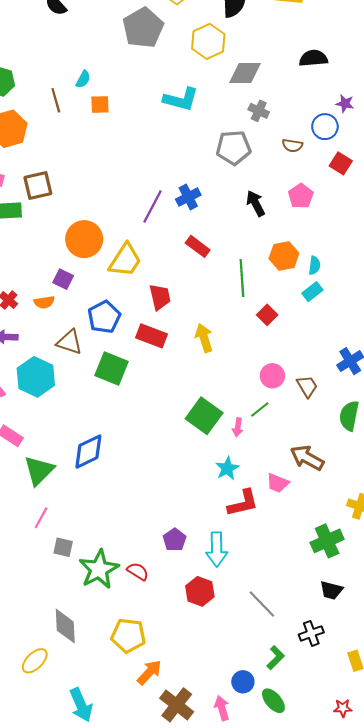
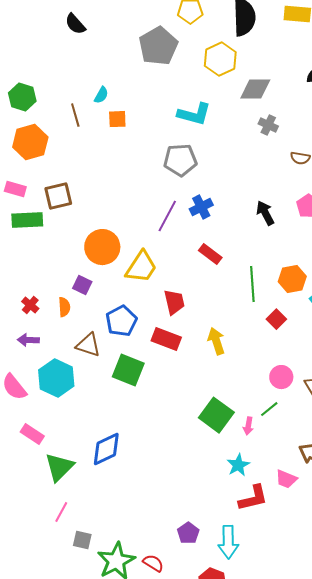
gray pentagon: (233, 148) -> (180, 160), moved
orange hexagon: (284, 256) -> (292, 279), moved
orange semicircle: (44, 302) -> (64, 307), turned -84

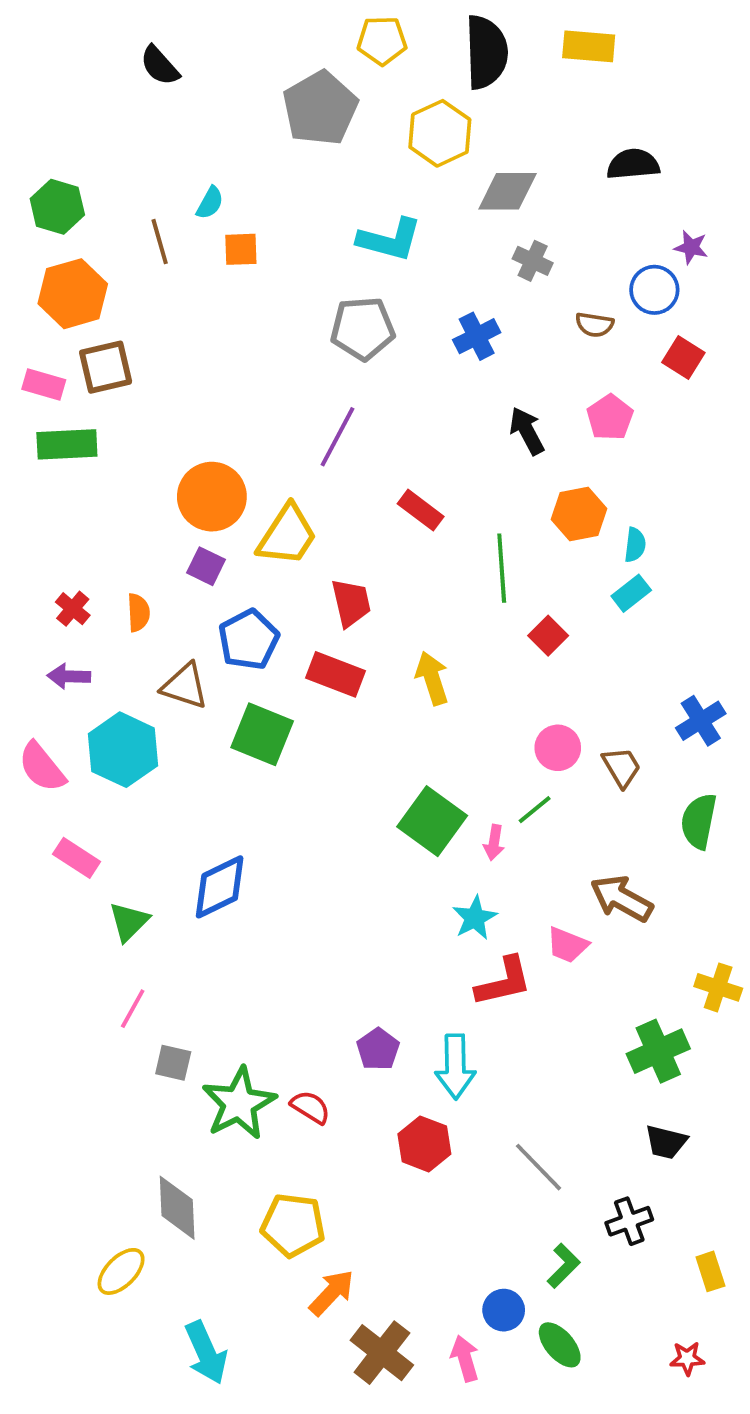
brown square: (58, 196) -> (106, 367), moved
blue cross: (201, 207) -> (477, 336), moved
orange hexagon: (292, 279) -> (579, 514), moved
purple square: (82, 285) -> (206, 566), moved
green triangle: (59, 467) -> (129, 922), size x0.7

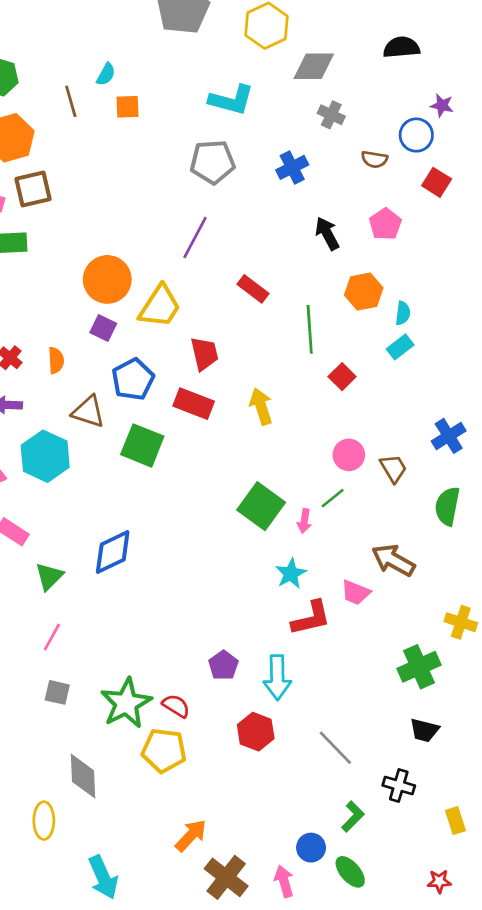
gray square: (173, 1063) -> (57, 692), moved
black cross: (629, 1221) -> (399, 786), turned 36
yellow pentagon: (293, 1225) -> (164, 750), moved
yellow ellipse: (121, 1271) -> (44, 821), turned -45

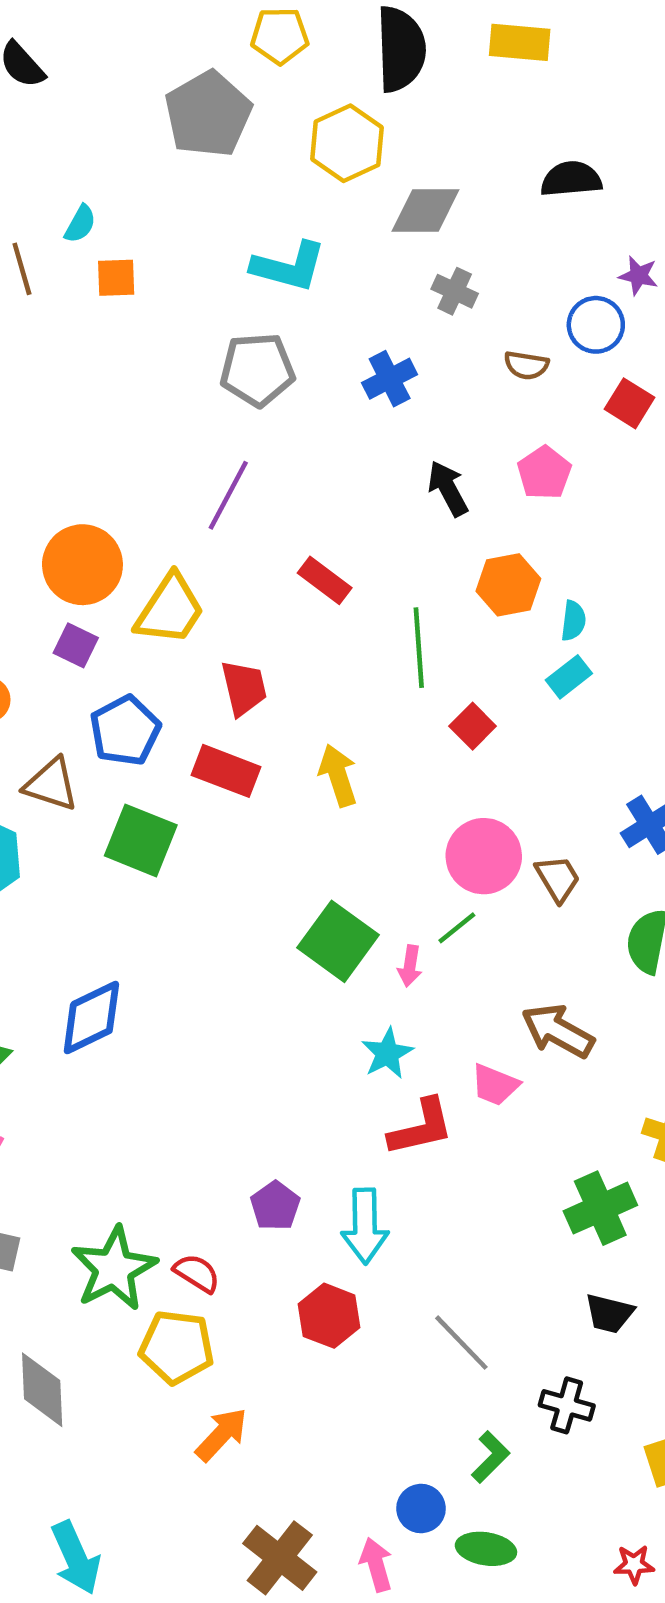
pink circle: (349, 455) -> (484, 856), size x1.4
orange arrow: (191, 835) -> (221, 1435), moved
green ellipse: (350, 872) -> (486, 1549), turned -40

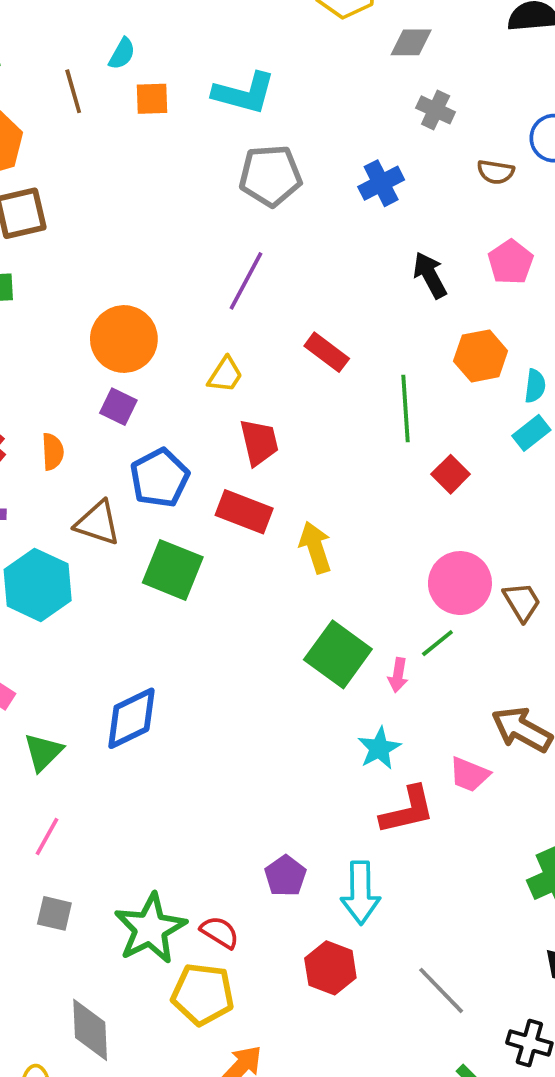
gray diamond: (425, 210) -> (411, 42), size x0.7
cyan L-shape: (289, 267) -> (244, 93), moved
yellow trapezoid: (170, 610) -> (225, 375), moved, size x0.6
yellow arrow: (338, 775) -> (315, 547), moved

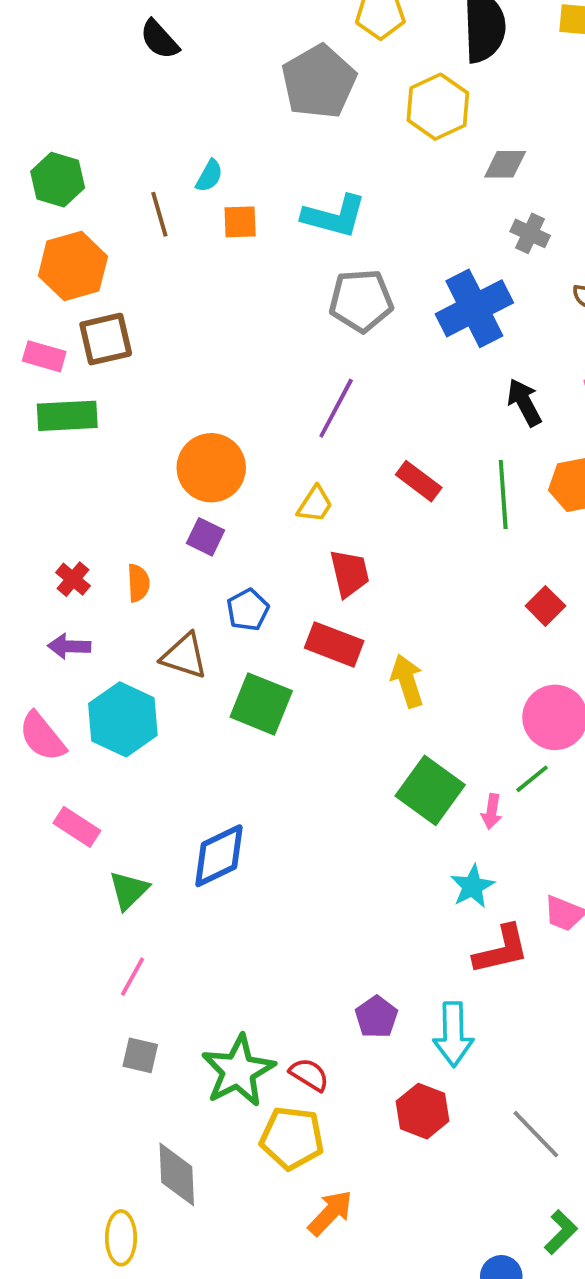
blue cross: (381, 183) -> (474, 308), size x1.6
green line: (406, 408) -> (503, 495), moved
blue pentagon: (160, 478) -> (248, 610), size x0.7

